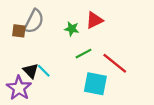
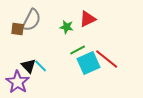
cyan square: (95, 84) -> (89, 63), moved, turned -35

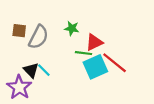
red triangle: (88, 19) -> (94, 42), moved
gray semicircle: (32, 20) -> (39, 37), moved
green line: (78, 50) -> (83, 53), turned 35

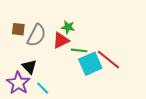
red triangle: (94, 42) -> (61, 40), moved
cyan line: (44, 70) -> (43, 88), moved

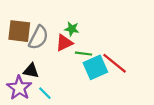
brown square: (18, 29) -> (19, 31), size x1.6
black triangle: (29, 67) -> (31, 71), turned -35

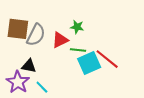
green star: (72, 29) -> (77, 27), moved

